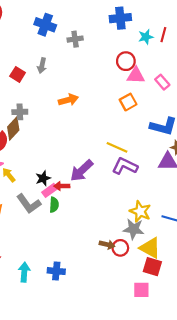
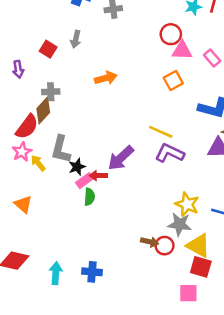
gray L-shape: (29, 204) -> (61, 149), moved, turned 50

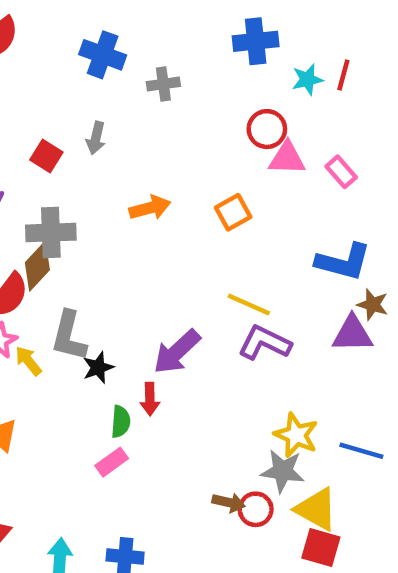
orange square: (173, 81) -> (233, 212), moved
gray cross: (51, 92) -> (51, 233), size x1.5
red arrow: (98, 176) -> (150, 399), moved, turned -90
pink rectangle: (84, 181) -> (112, 462), moved

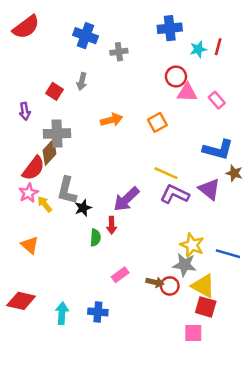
purple triangle: (352, 334) -> (209, 189), moved, turned 40
pink rectangle: (112, 462) -> (120, 275), moved

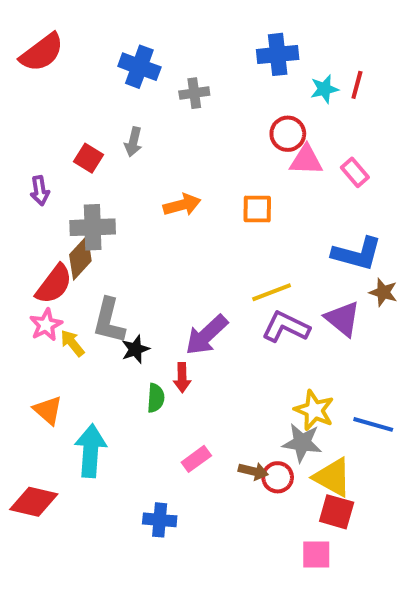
orange square: (157, 122) -> (257, 209), turned 30
yellow line: (166, 173) -> (272, 292), turned -45
cyan arrow: (62, 313) -> (91, 451), moved, size x1.4

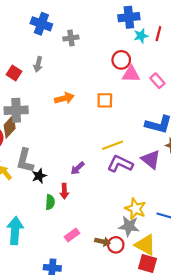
blue cross: (278, 54) -> (129, 17), moved
purple arrow: (206, 335) -> (77, 168), size x0.6

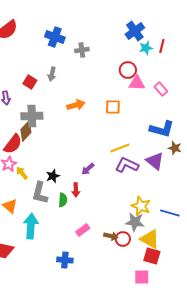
blue cross: (129, 17) -> (135, 31), turned -30
gray L-shape: (25, 161) -> (40, 193), moved

